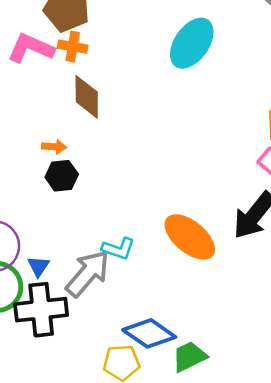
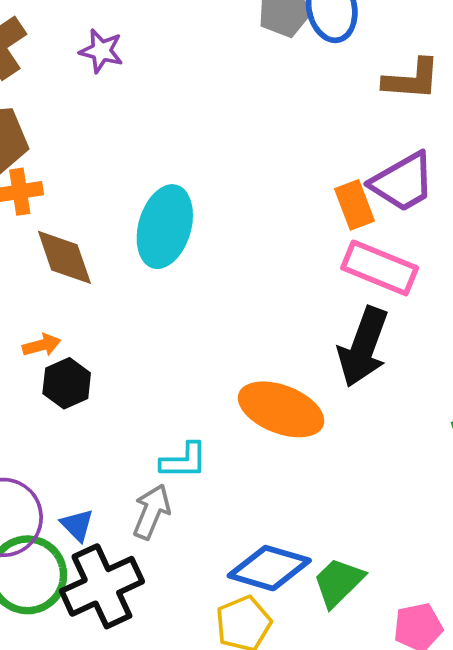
cyan ellipse: (192, 43) -> (165, 227), moved
gray arrow: (88, 274) -> (152, 512), size x0.7

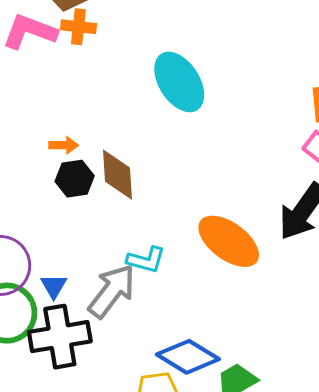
cyan ellipse: (165, 227) -> (179, 82), turned -64
brown diamond: (64, 257) -> (118, 175), moved
gray arrow: (152, 512) -> (112, 291), size x1.4

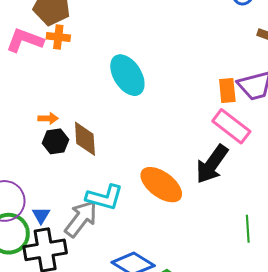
cyan L-shape: (146, 260) -> (104, 197), size x1.4

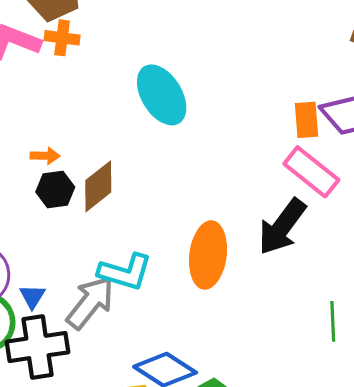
brown diamond: (85, 139) -> (98, 186), turned 54
orange ellipse: (161, 185) -> (208, 255), turned 60

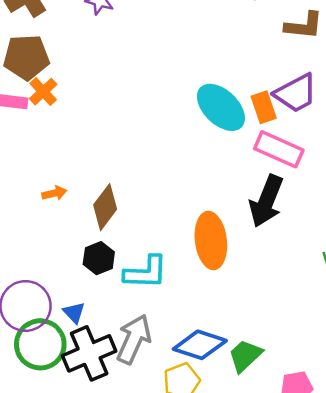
orange cross: (62, 38) -> (43, 92), turned -36
cyan ellipse: (162, 95) -> (221, 107), moved
black hexagon: (55, 189) -> (99, 258), moved
gray arrow: (90, 303) -> (134, 339), moved

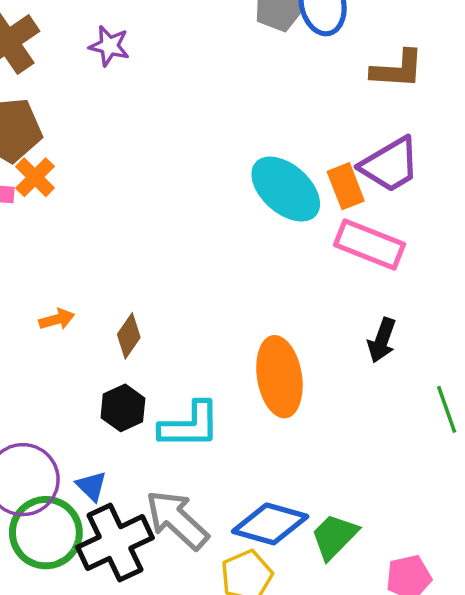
black arrow: (266, 201) -> (382, 340), moved, size x0.6
brown diamond: (105, 207) -> (129, 336), size x0.7
gray arrow: (134, 339) -> (177, 520), turned -69

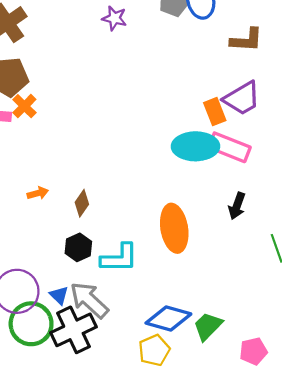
purple star: (109, 46) -> (114, 18), moved
cyan ellipse: (286, 189) -> (196, 146), moved, turned -42
gray arrow: (177, 520) -> (89, 300), moved

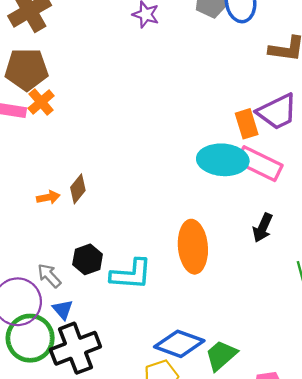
brown diamond: (82, 203) -> (78, 189), moved
gray arrow: (89, 300) -> (49, 276), moved, size x0.6

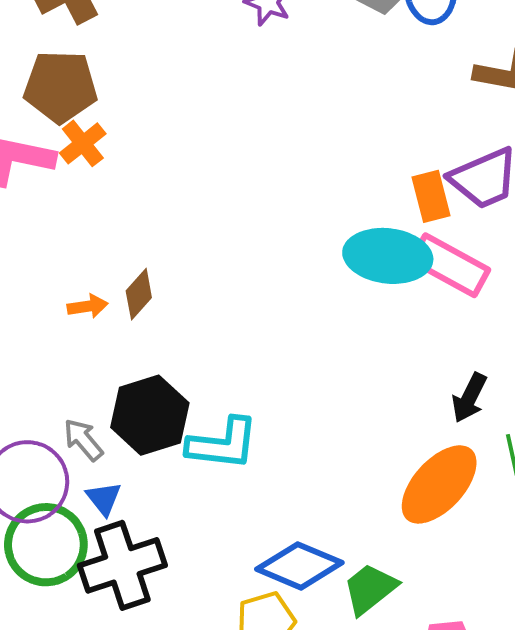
black arrow: (263, 228) -> (469, 398), moved
orange ellipse: (193, 247) -> (439, 484), moved, turned 45
black hexagon: (88, 259) -> (150, 415), size x1.5

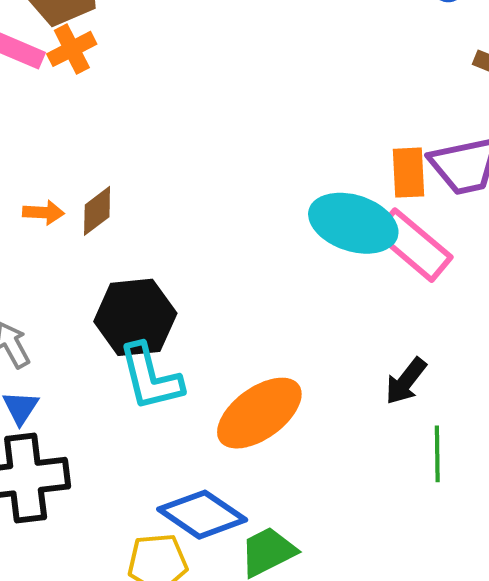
black hexagon: (150, 415) -> (135, 317), moved
cyan L-shape: (223, 444) -> (150, 377), turned 58
orange ellipse: (439, 484) -> (259, 413), moved

